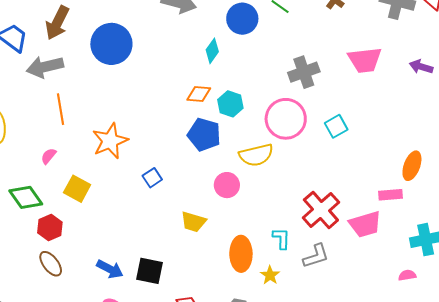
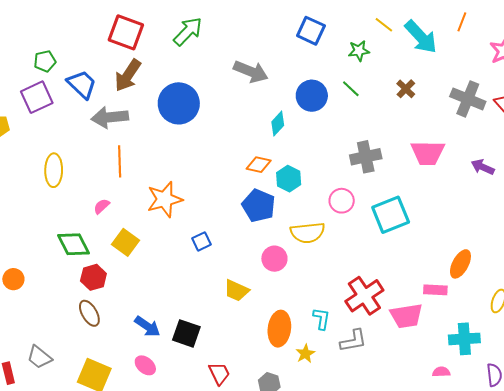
pink circle: (286, 119) -> (342, 201), size x0.6
cyan square: (336, 126) -> (391, 215), size x1.6

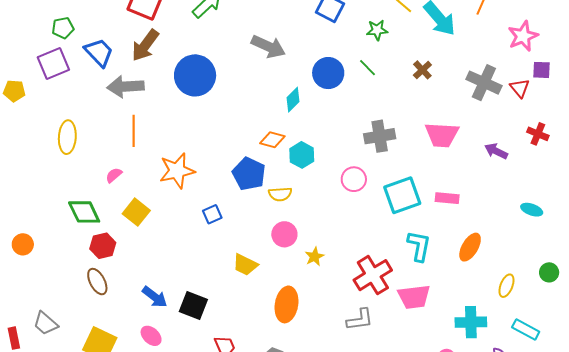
blue pentagon: (259, 206) -> (249, 174), moved
yellow semicircle: (308, 233) -> (280, 194), moved, size x0.7
pink rectangle: (435, 290) -> (447, 198), moved
cyan L-shape: (321, 319) -> (419, 246), moved, size x1.4
yellow star: (305, 354) -> (315, 257), moved

